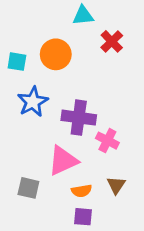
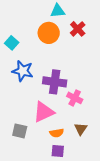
orange circle: (56, 54) -> (49, 33), moved
cyan square: (17, 62) -> (12, 43), turned 32
blue star: (33, 102) -> (23, 71), turned -30

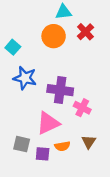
purple square: (58, 151) -> (43, 154), moved

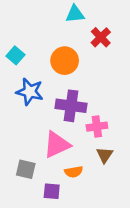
orange circle: (54, 36) -> (65, 61), moved
pink cross: (82, 108) -> (97, 127), turned -35
brown triangle: (89, 142) -> (105, 155), moved
purple square: (43, 154) -> (52, 191), moved

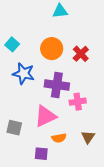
red cross: (101, 37) -> (81, 54), moved
brown triangle: (105, 155) -> (88, 137), moved
gray square: (26, 169) -> (14, 128), moved

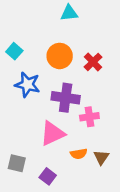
gray square: (14, 128) -> (17, 163), moved
orange semicircle: (59, 138) -> (79, 154), moved
purple square: (41, 154) -> (48, 176), turned 32

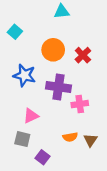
cyan square: (14, 51) -> (15, 32), moved
pink triangle: (52, 133) -> (31, 116), moved, size x0.7
gray square: (17, 163) -> (22, 139), moved

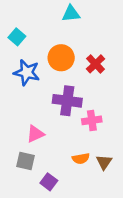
blue star: (24, 75) -> (27, 72), moved

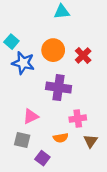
cyan square: (17, 37) -> (11, 42), moved
pink cross: (92, 120) -> (78, 119), moved
orange semicircle: (81, 159) -> (61, 138), moved

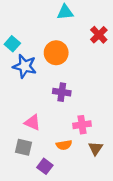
red cross: (83, 55) -> (99, 35), moved
purple cross: (59, 88) -> (62, 92), size x0.7
pink triangle: (31, 116) -> (33, 122), turned 49

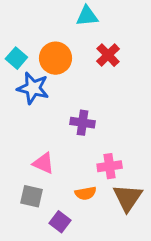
red cross: (99, 35) -> (108, 55), moved
orange circle: (56, 53) -> (56, 58), moved
brown triangle: (95, 148) -> (128, 198), size x1.5

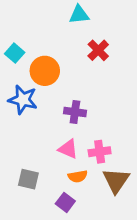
orange circle: (56, 58) -> (45, 71), moved
blue star: (33, 88) -> (23, 100), moved
pink triangle: (43, 163) -> (68, 149), moved
purple square: (60, 222) -> (65, 202), moved

